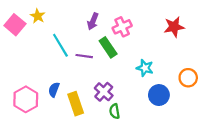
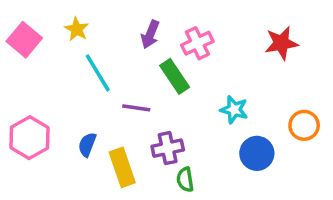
yellow star: (38, 16) -> (77, 29), moved
purple line: (84, 56) -> (136, 108), moved
purple cross: (104, 92) -> (168, 148), turned 36
pink hexagon: (26, 99) -> (29, 138), moved

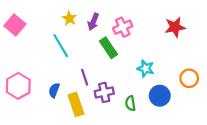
yellow star: (77, 29) -> (69, 18), moved
purple line: (136, 108) -> (85, 77), moved, turned 63
green semicircle: (185, 180) -> (130, 103), moved

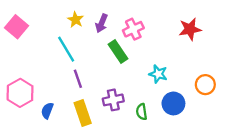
purple line: (85, 77) -> (78, 79), moved
blue semicircle: (54, 90) -> (47, 111), moved

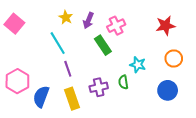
orange circle: (205, 85) -> (174, 58), moved
blue circle: (173, 103) -> (168, 90), moved
blue semicircle: (47, 111) -> (41, 97), size x1.5
green semicircle: (142, 112) -> (123, 82), moved

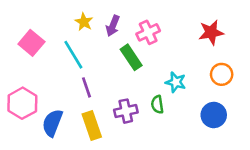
pink square: (14, 24) -> (31, 43), moved

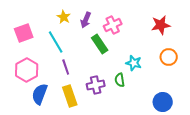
pink square: (31, 43) -> (24, 33), turned 30
pink hexagon: (22, 103) -> (27, 70), moved
blue circle: (214, 115) -> (163, 102), moved

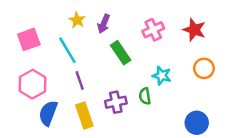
pink cross: (113, 25) -> (153, 30), moved
red star: (161, 25) -> (194, 30), turned 30

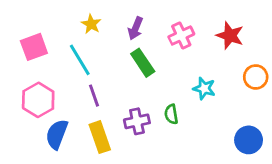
purple arrow: (104, 24) -> (136, 28), moved
orange circle: (204, 68) -> (256, 77), moved
cyan star: (162, 76) -> (204, 88), moved
blue circle: (197, 123) -> (249, 140), moved

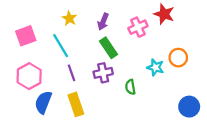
red star: (230, 36) -> (164, 14), moved
orange circle: (256, 77) -> (178, 58), moved
purple cross: (137, 121) -> (103, 73), moved

